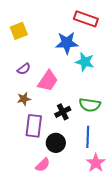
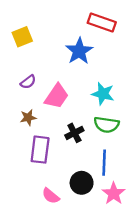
blue star: (67, 43) -> (79, 51), turned -30
cyan star: (85, 62) -> (103, 94), moved
black circle: (56, 143) -> (82, 183), moved
pink semicircle: (43, 165) -> (51, 196), turned 84

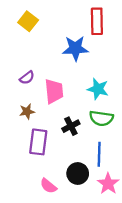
red rectangle: (102, 23) -> (97, 21), turned 70
yellow square: (22, 37) -> (28, 21), moved, turned -30
blue star: (79, 51) -> (75, 48), turned 30
pink trapezoid: (57, 96) -> (54, 91), turned -40

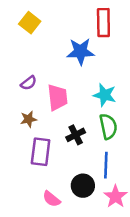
green semicircle: (101, 118) -> (108, 126), turned -110

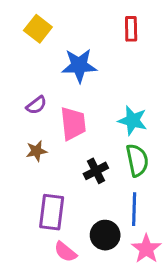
red rectangle: (103, 23) -> (131, 29), size x0.7
blue star: (80, 52) -> (79, 65), moved
purple rectangle: (41, 152) -> (52, 212), moved

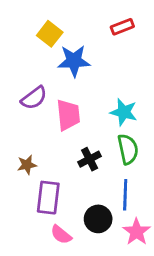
yellow square: (38, 29) -> (50, 34), moved
red rectangle: (131, 29) -> (122, 27), turned 70
purple semicircle: (36, 105) -> (34, 98), size x1.4
brown star: (36, 151) -> (27, 165), moved

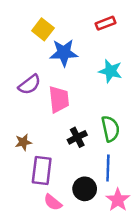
cyan star: (124, 112) -> (110, 71), moved

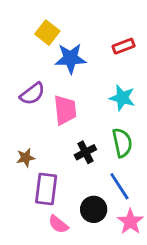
red rectangle: (106, 23) -> (124, 46), moved
cyan star: (110, 71) -> (122, 98), moved
blue line: (108, 168) -> (119, 186), turned -35

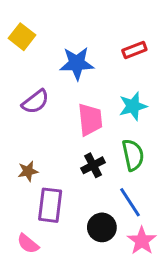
yellow square: (47, 33) -> (22, 37), moved
cyan star: (122, 98) -> (133, 106), turned -30
pink trapezoid: (65, 110) -> (90, 119), moved
pink semicircle: (58, 224) -> (28, 244), moved

